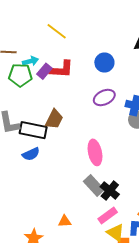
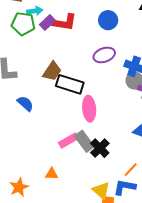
black rectangle: (33, 130) -> (70, 84), moved
blue semicircle: (31, 154) -> (25, 103), turned -120
pink rectangle: (108, 216) -> (68, 141), moved

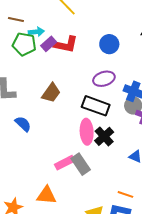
black rectangle: (70, 84) -> (96, 106), moved
black cross: (100, 148) -> (104, 136), moved
orange line: (131, 170) -> (125, 194), turned 63
orange triangle: (52, 174) -> (46, 195), size x1.5

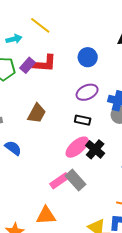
cyan arrow: (36, 32) -> (14, 39), moved
black rectangle: (96, 106) -> (83, 120), size x0.6
pink ellipse: (87, 132) -> (77, 147), turned 60

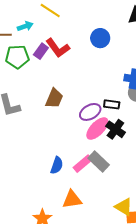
red L-shape: (45, 63) -> (58, 48), turned 55
purple ellipse: (87, 92) -> (90, 112), moved
black rectangle: (83, 120) -> (112, 104), moved
blue semicircle: (13, 148) -> (57, 165), moved, turned 78

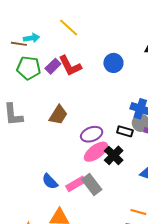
cyan arrow: (25, 26) -> (32, 38), moved
black rectangle: (112, 104) -> (125, 131), moved
blue semicircle: (57, 165) -> (50, 181), turned 108

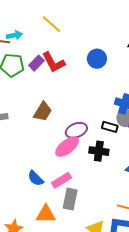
pink ellipse: (96, 152) -> (67, 147), moved
black cross: (114, 155) -> (99, 151), turned -36
gray rectangle: (92, 184) -> (70, 199), moved, turned 50

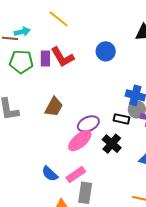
purple rectangle: (36, 63) -> (45, 59), turned -42
black cross: (99, 151) -> (112, 144), turned 36

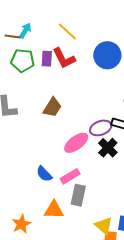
yellow line: (59, 19) -> (67, 31), moved
cyan arrow: (22, 32) -> (25, 31), turned -49
blue circle: (106, 51) -> (107, 55), size x1.4
purple ellipse: (88, 124) -> (101, 128), moved

